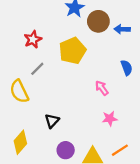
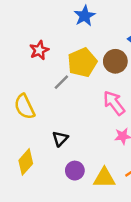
brown circle: (98, 21) -> (115, 61), moved
gray line: (37, 69) -> (61, 82), moved
pink arrow: (102, 88) -> (114, 103), size x1.5

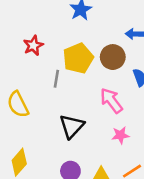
gray line: (61, 82) -> (56, 79), turned -35
black triangle: (60, 139) -> (72, 126), moved, size x1.5

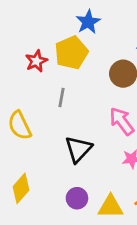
yellow pentagon: (78, 58) -> (71, 53), moved

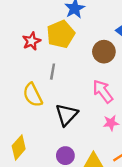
yellow semicircle: (20, 125) -> (33, 95), moved

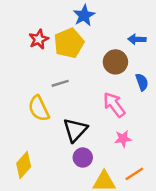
red star: (31, 41) -> (39, 39), moved
gray line: (53, 72) -> (60, 83), turned 63
purple circle: (65, 156) -> (83, 158), moved

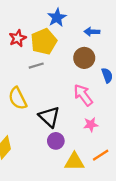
blue arrow: (137, 39) -> (92, 32), moved
gray line: (60, 83) -> (36, 66), moved
black triangle: (75, 130) -> (49, 117), turned -30

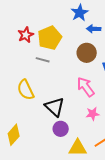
blue star: (57, 17) -> (80, 13), moved
gray line: (36, 66) -> (43, 60), turned 32

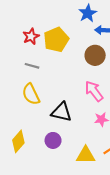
gray line: (43, 60) -> (32, 66), moved
black triangle: (55, 107) -> (61, 112), turned -30
purple circle: (61, 129) -> (53, 140), moved

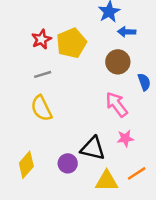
gray line: (32, 66) -> (43, 74), turned -32
black triangle: (61, 112) -> (93, 148), moved

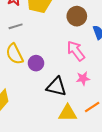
purple circle: (68, 163) -> (36, 63), moved

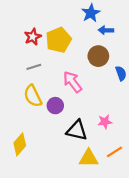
pink arrow: (76, 51) -> (73, 82), moved

